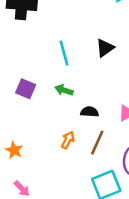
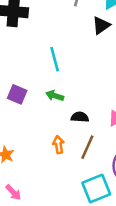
black triangle: (105, 48) -> (101, 25), moved
orange arrow: (68, 140) -> (58, 145), turned -36

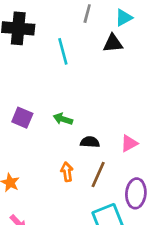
black triangle: (101, 25) -> (113, 43), turned 30
cyan line: (55, 59) -> (63, 51), moved

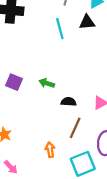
cyan line: (63, 51) -> (60, 29), moved
orange arrow: (67, 172) -> (50, 150), moved

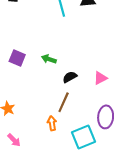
black semicircle: (69, 102) -> (70, 77), turned -32
brown line: (75, 128) -> (64, 102), moved

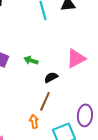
pink triangle: (100, 78) -> (76, 58), moved, size x1.5

